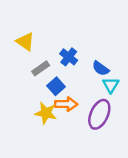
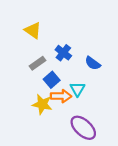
yellow triangle: (25, 42) -> (33, 30), moved
cyan triangle: (111, 85) -> (77, 89), moved
purple ellipse: (99, 114) -> (83, 128), moved, turned -72

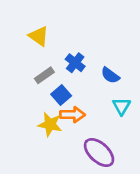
cyan triangle: (77, 89) -> (121, 106), moved

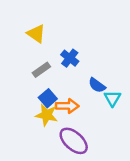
blue semicircle: (110, 75) -> (97, 85), moved
blue square: (61, 95) -> (48, 98), moved
purple ellipse: (99, 152) -> (74, 141), moved

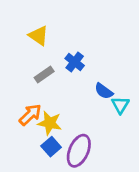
blue square: (48, 98) -> (51, 147), moved
orange arrow: (67, 106) -> (30, 115), moved, turned -45
purple ellipse: (74, 141) -> (79, 151), turned 72

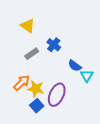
purple ellipse: (79, 151) -> (57, 95), moved

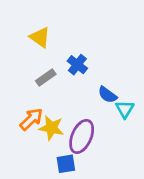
blue square: (37, 106) -> (66, 164), moved, turned 32

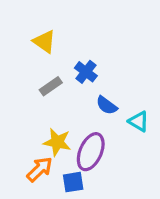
blue semicircle: (107, 95) -> (107, 105), moved
cyan triangle: (125, 109) -> (139, 121), turned -30
orange arrow: (31, 119) -> (40, 169), moved

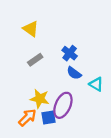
blue cross: (86, 72) -> (70, 53), moved
blue square: (73, 182) -> (49, 117), moved

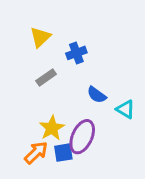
yellow triangle: (31, 29) -> (40, 37), turned 42
blue cross: (70, 53) -> (76, 53), moved, turned 32
yellow star: (40, 99) -> (52, 128), turned 30

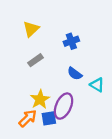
blue cross: (76, 53) -> (71, 41), moved

